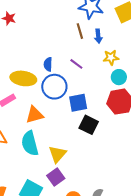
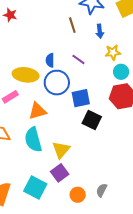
brown line: (80, 31) -> (72, 25), moved

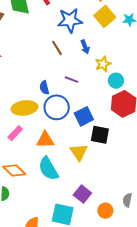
orange triangle: (37, 111) -> (45, 140), turned 30
yellow triangle: (61, 150) -> (79, 152), moved

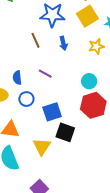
yellow star: (103, 64) -> (96, 46), moved
blue circle: (57, 107) -> (26, 99), size x0.6

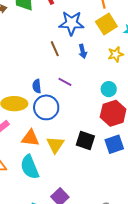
blue circle: (26, 99) -> (46, 107), size x1.6
blue square: (52, 112) -> (114, 144), moved
yellow triangle: (42, 147) -> (55, 145), moved

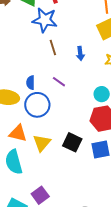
blue star: (71, 23) -> (45, 20), moved

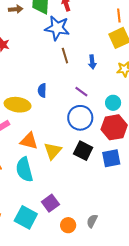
purple line: (59, 82) -> (81, 92), moved
blue circle: (37, 105) -> (80, 118), moved

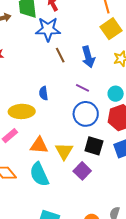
blue arrow: (92, 62) -> (88, 57), size x1.5
purple square: (50, 203) -> (82, 171), moved

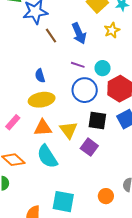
cyan circle: (116, 94) -> (103, 68), moved
yellow ellipse: (22, 111) -> (42, 100), moved

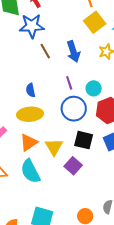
purple line: (78, 65) -> (69, 83), turned 48
orange triangle: (43, 128) -> (29, 142), turned -36

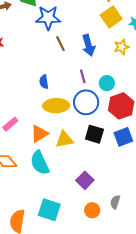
yellow ellipse: (30, 114) -> (56, 106), moved
yellow triangle: (54, 147) -> (64, 140), turned 48
purple square: (73, 166) -> (85, 180), moved

